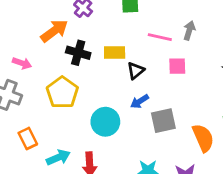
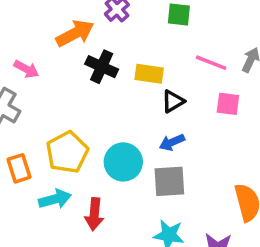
yellow pentagon: (62, 93) -> (67, 152), moved
gray square: (163, 121) -> (169, 181), moved

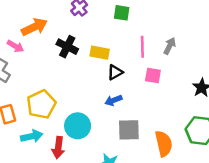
orange arrow: (75, 33) -> (34, 27), moved
pink line: (211, 63) -> (142, 47), turned 65
cyan circle: (123, 162) -> (78, 126), moved
gray square: (169, 181) -> (129, 130), moved

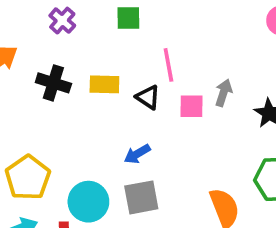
gray arrow: (170, 46) -> (224, 93), moved
black triangle: (115, 72) -> (148, 97), moved, turned -49
gray square: (129, 130) -> (141, 197), moved

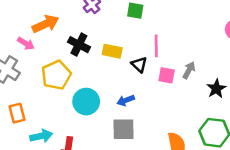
yellow pentagon: (28, 178) -> (56, 75), moved
cyan circle: (88, 202) -> (86, 102), moved

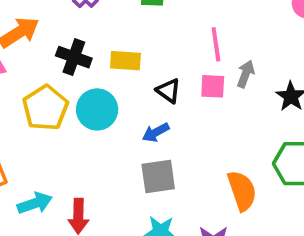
pink line: (156, 46) -> (216, 44), moved
black triangle: (139, 65) -> (169, 91), moved
cyan circle: (86, 102) -> (97, 109), moved

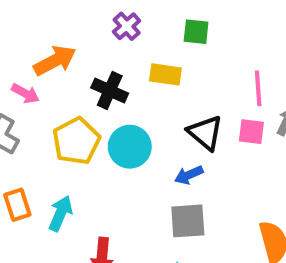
yellow rectangle: (125, 61) -> (165, 74), moved
black triangle: (169, 91) -> (205, 133), size x1.4
cyan arrow: (35, 203) -> (61, 213), moved, turned -52

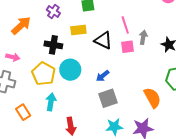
orange arrow: (55, 61) -> (21, 25), moved
black triangle: (205, 133) -> (103, 40), moved
cyan arrow: (61, 213) -> (51, 102), moved

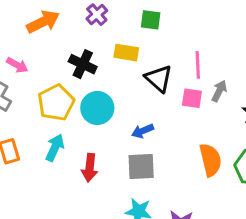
orange semicircle: (152, 98) -> (210, 160), moved
red arrow: (71, 126) -> (90, 168), moved

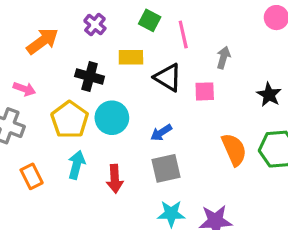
green square: (151, 20) -> (150, 20), turned 30
pink line: (198, 65) -> (183, 34), moved
gray arrow: (219, 91) -> (223, 58), moved

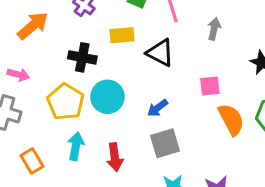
pink square: (205, 91) -> (210, 86), moved

